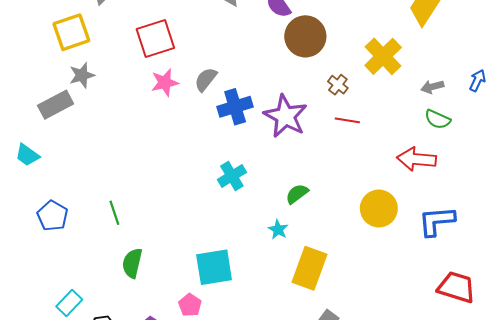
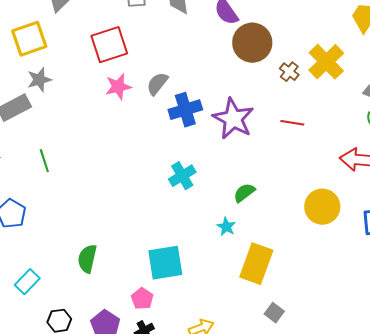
brown cross: (338, 85) -> (289, 72), moved
green line: (114, 213) -> (44, 161), moved
cyan rectangle: (69, 303) -> (27, 282), moved

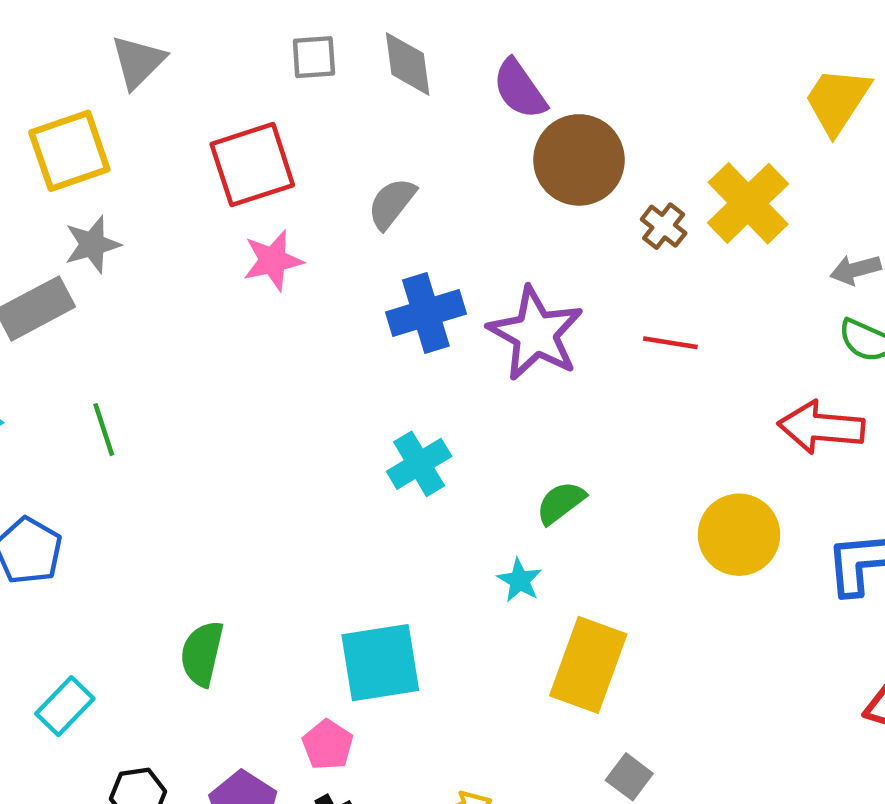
gray semicircle: (157, 84) -> (392, 203), moved

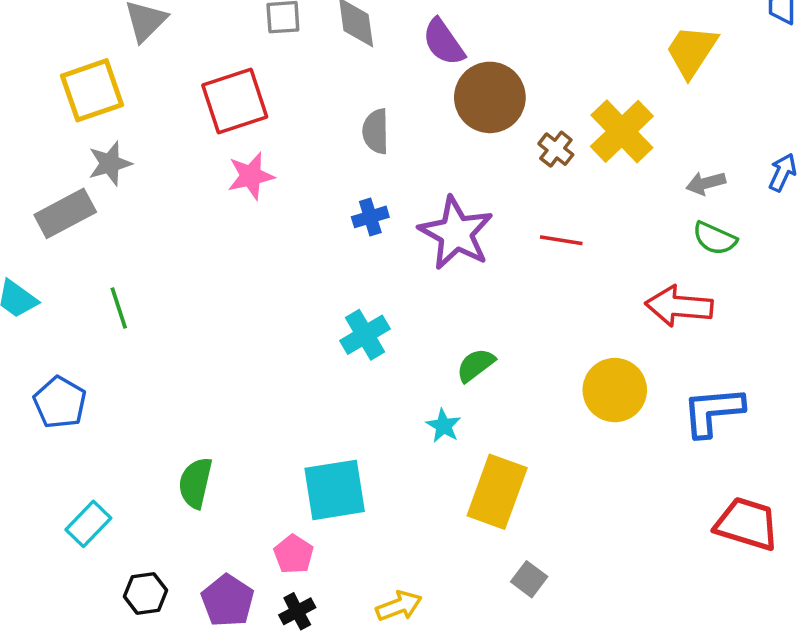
gray semicircle: (392, 203) -> (376, 131), moved, turned -39
blue cross: (426, 313) -> (370, 217), size x0.6

